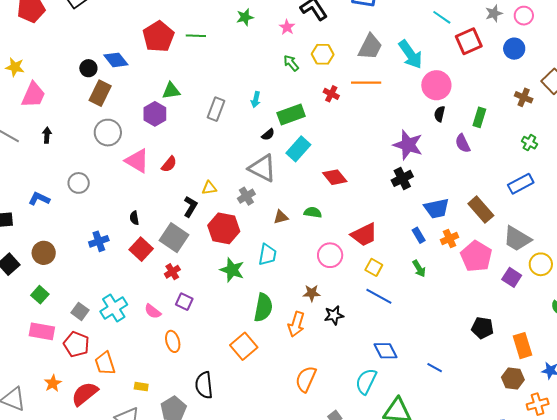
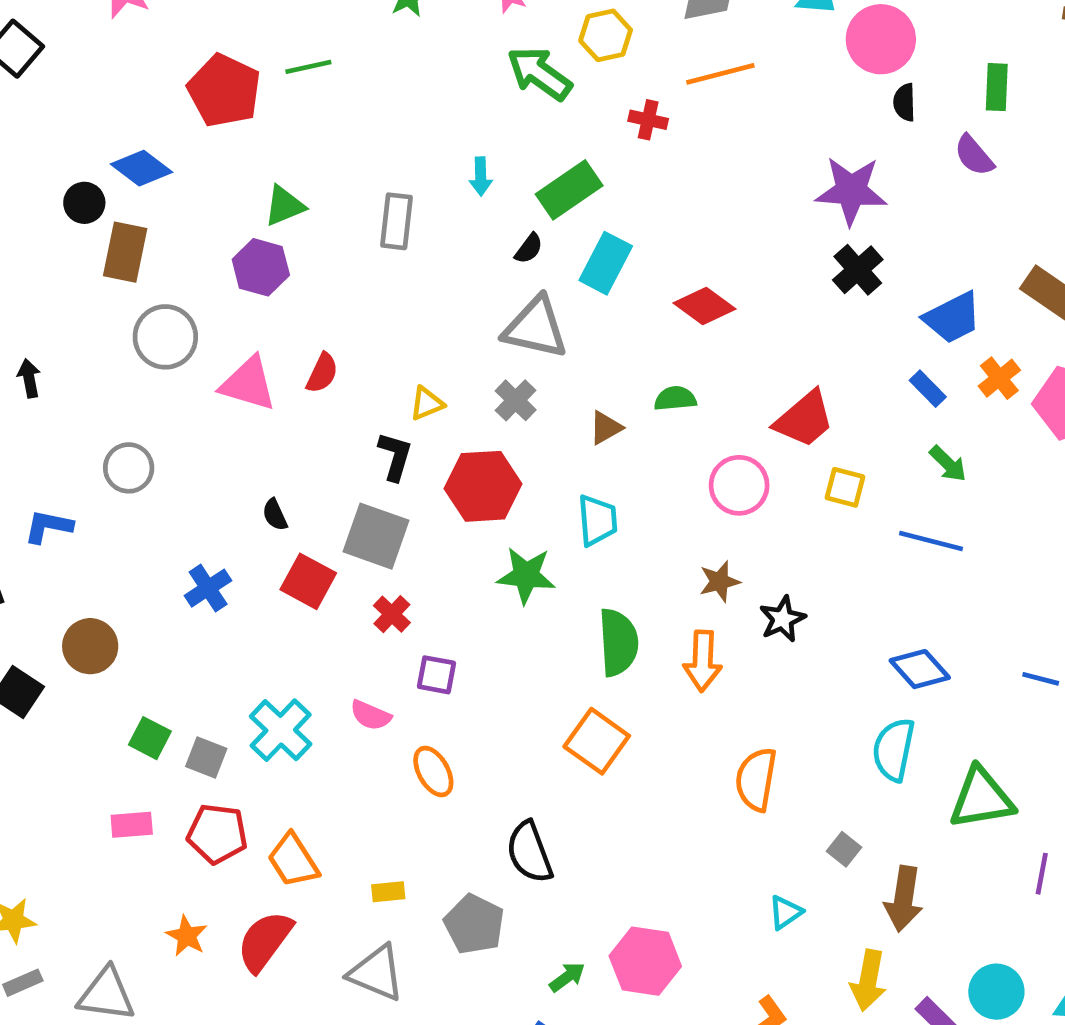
green arrow: (291, 63) -> (539, 73), size x1.6
green square: (40, 295) -> (150, 738), moved
blue line: (379, 296) -> (931, 541), moved
pink rectangle: (42, 331) -> (132, 825), size x0.7

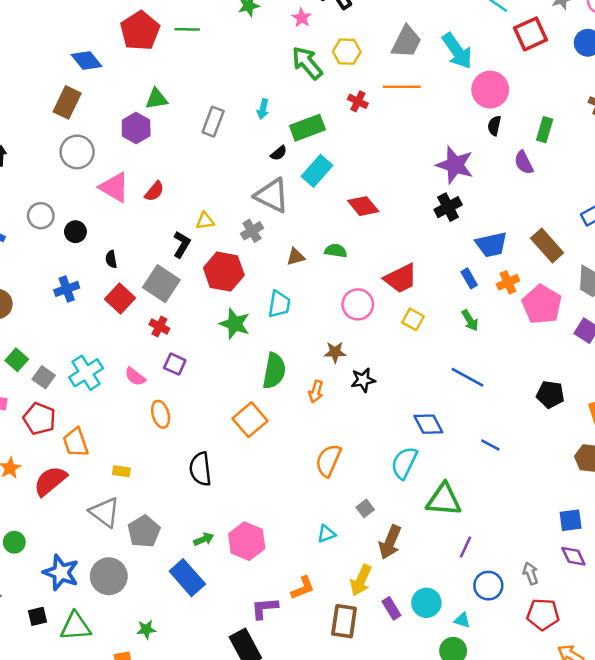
black circle: (84, 203) -> (75, 232), moved
blue line: (931, 541) -> (468, 377), moved
red cross: (392, 614) -> (159, 327), turned -30
orange arrow: (703, 661) -> (316, 392), size x0.7
gray pentagon: (474, 924) -> (144, 531), moved

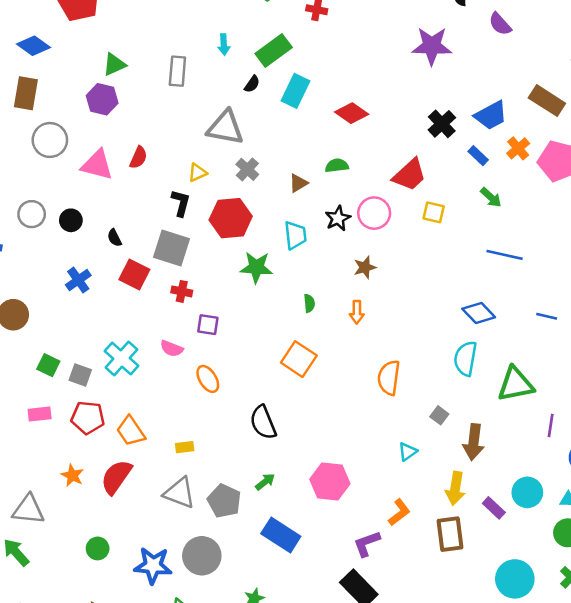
gray triangle: (272, 195) -> (225, 128), moved
black cross: (448, 207) -> (442, 124), moved
green semicircle: (274, 371) -> (309, 303), size x0.5
black star: (363, 380) -> (338, 218), moved
green arrow: (204, 539) -> (265, 482), moved

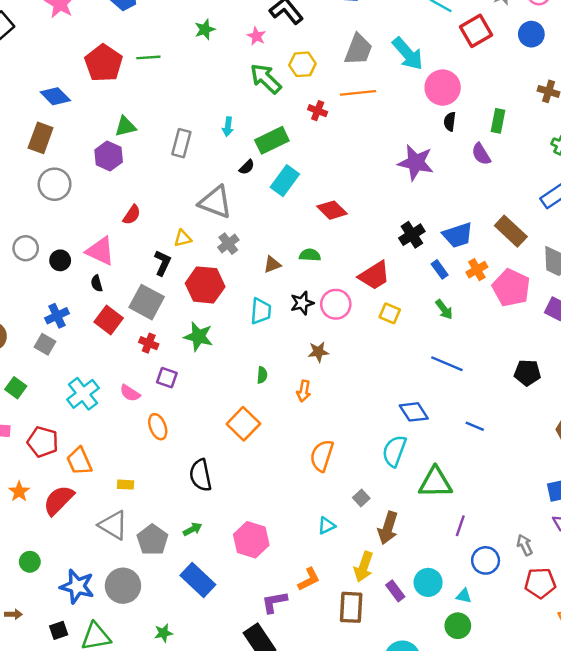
pink triangle: (97, 165) -> (100, 251), moved
green star: (256, 267) -> (198, 337), moved
gray square: (80, 375) -> (45, 344), moved

